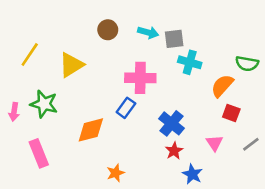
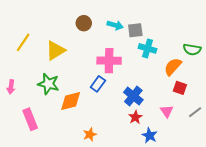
green star: (44, 104) -> (48, 84), moved

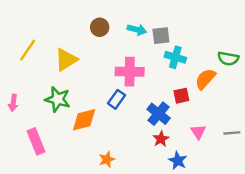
red square: (180, 88) -> (181, 96), moved, turned -32
gray line: (195, 112) -> (232, 133), turned 32

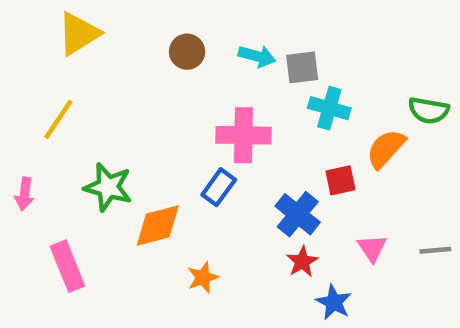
yellow line: (28, 50) -> (58, 119), moved
yellow triangle: (66, 60) -> (79, 34), moved
orange star: (107, 159) -> (203, 277), moved

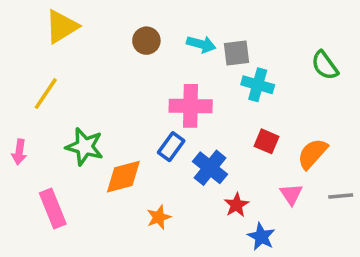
green semicircle: (429, 110) -> (325, 65), moved, turned 44
orange semicircle: (386, 149) -> (312, 154), moved
red square: (341, 180) -> (267, 141), turned 35
blue cross: (298, 214) -> (210, 168), moved

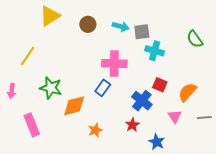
yellow triangle: (62, 26) -> (50, 16), moved
blue cross: (210, 168) -> (142, 101), moved
red star: (236, 205) -> (132, 125), moved

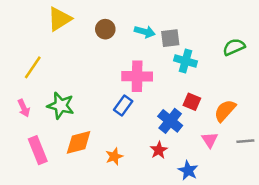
green semicircle: (195, 39) -> (234, 47), turned 102
pink arrow: (12, 91) -> (24, 108), moved, turned -32
orange diamond: (74, 106) -> (79, 142), moved

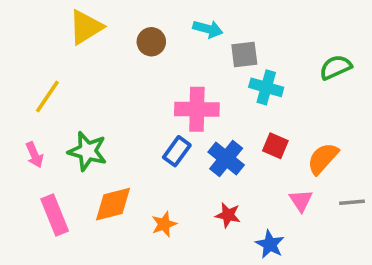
cyan arrow: (145, 32) -> (208, 29), moved
blue cross: (170, 121) -> (226, 158), moved
red star: (159, 150) -> (228, 215), turned -30

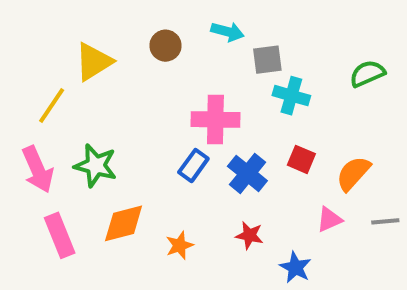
yellow triangle: (86, 27) -> (94, 62), moved
pink arrow: (35, 155) -> (38, 169), size x1.6
pink triangle: (301, 200) -> (329, 219), turned 40

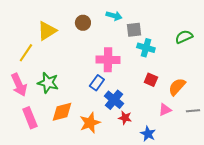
blue cross: (247, 173) -> (114, 100), moved
orange star: (179, 245) -> (90, 123), size x1.5

